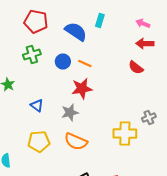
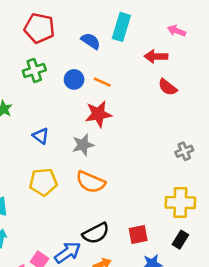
cyan rectangle: (100, 20) -> (121, 27), size x1.5
blue semicircle: (76, 32) -> (91, 41), size x0.7
red arrow: (145, 44) -> (156, 56), moved
yellow cross: (125, 134) -> (180, 203), moved

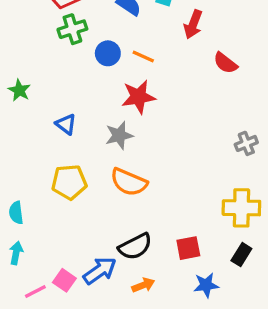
red arrow: (156, 56) -> (193, 24), moved, turned -70
green cross: (34, 70) -> (72, 29), moved

